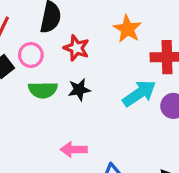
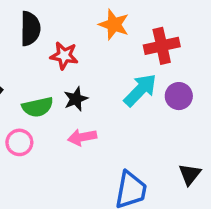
pink circle: (31, 55) -> (19, 142), moved
pink arrow: (74, 149) -> (82, 137), moved

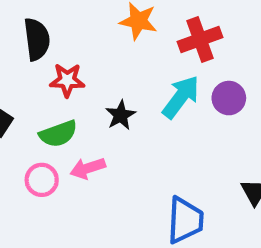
red star: (64, 56) -> (67, 80), moved
black star: (76, 99) -> (121, 115), moved
pink arrow: (82, 137) -> (88, 168), moved

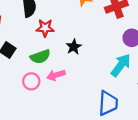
cyan arrow: (181, 97) -> (121, 65), moved

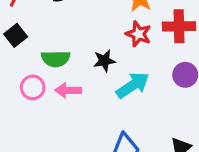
red star: (45, 28) -> (138, 34), moved
cyan arrow: (121, 65) -> (133, 85), moved

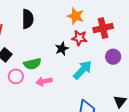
black star: (104, 61) -> (62, 49), moved
pink circle: (33, 87) -> (16, 76), moved

